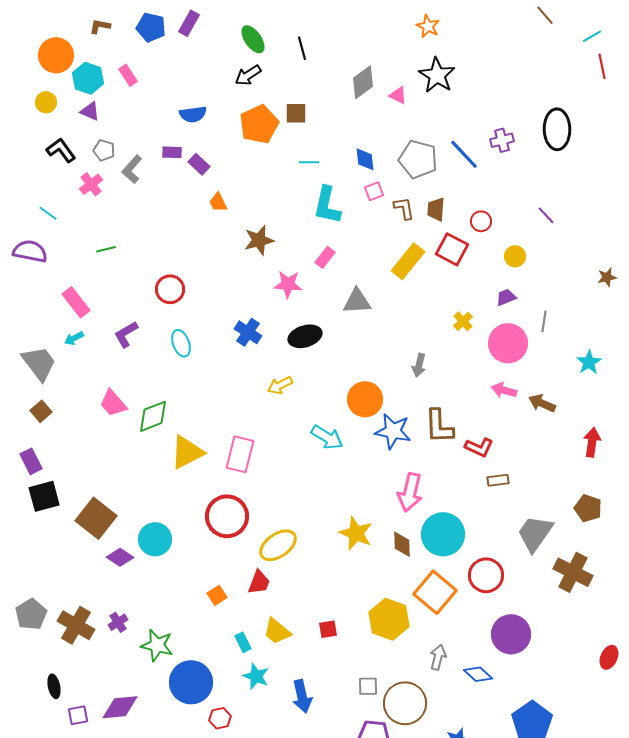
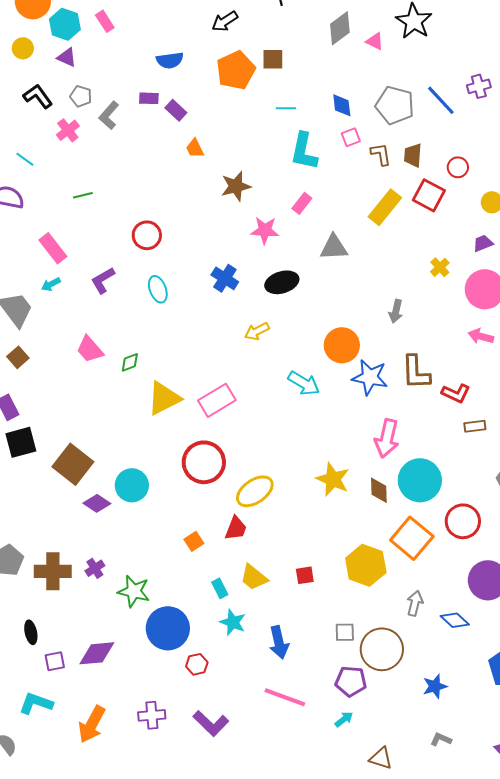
green diamond: (153, 416) -> (130, 362), size x0.6
pink rectangle: (240, 454) -> (217, 400), turned 45
brown cross: (76, 625) -> (53, 571), turned -30

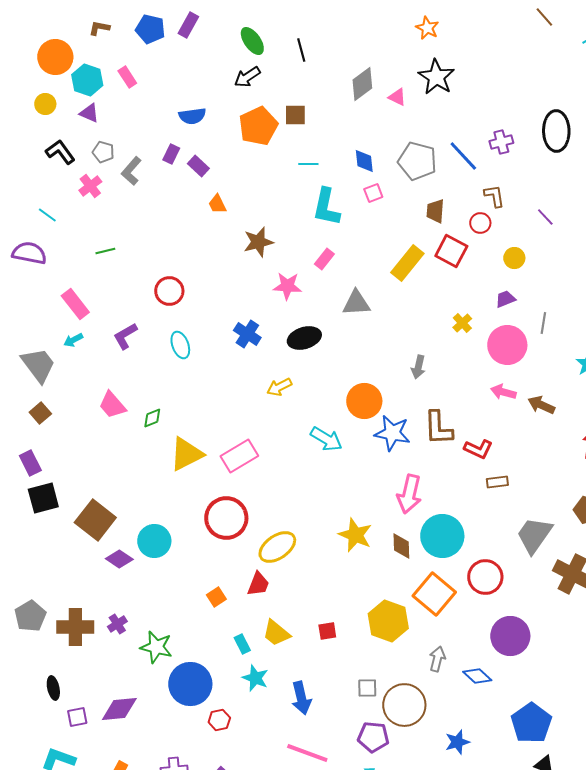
purple rectangle: (149, 98) -> (171, 154), turned -66
brown L-shape: (381, 154) -> (494, 196), moved

